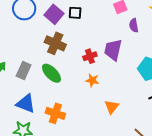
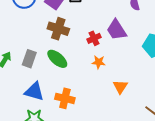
purple trapezoid: (113, 50) -> (116, 30), turned -40

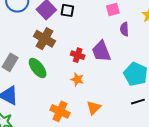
red cross: (94, 38) -> (78, 55), turned 32
orange cross: (65, 98) -> (60, 111), moved

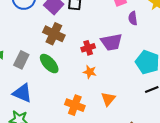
purple trapezoid: (101, 51) -> (111, 42), turned -75
red cross: (78, 55) -> (88, 48), turned -32

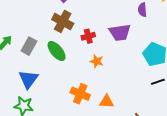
red cross: (88, 48) -> (88, 36), moved
blue triangle: (22, 93) -> (28, 79), turned 40
orange triangle: (108, 99) -> (107, 101), moved, turned 49

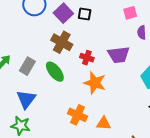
red cross: (88, 36) -> (87, 58), turned 32
orange star: (97, 61) -> (95, 83), size x1.6

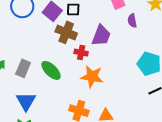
brown cross: (62, 42) -> (66, 32), moved
purple trapezoid: (119, 55) -> (101, 36), moved, turned -55

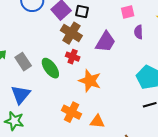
red cross: (81, 53) -> (73, 57), moved
gray rectangle: (23, 68) -> (23, 62), turned -66

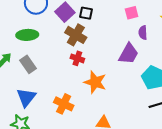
purple trapezoid: (105, 42) -> (129, 54), moved
green ellipse: (50, 68) -> (27, 35), moved, turned -55
orange cross: (71, 112) -> (64, 104), moved

